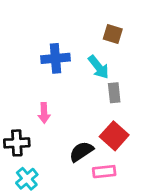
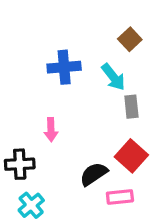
brown square: (113, 34) -> (130, 39), turned 30

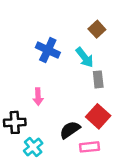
blue cross: (64, 67) -> (48, 50), turned 30
cyan cross: (31, 205) -> (33, 147), moved

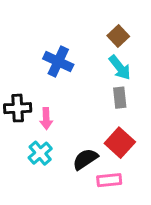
cyan arrow: (85, 57) -> (120, 68), moved
black cross: (15, 122) -> (18, 108), moved
cyan cross: (33, 147) -> (40, 153), moved

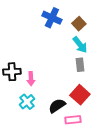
blue cross: (58, 62) -> (52, 18), moved

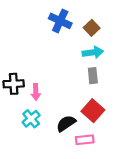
cyan arrow: (80, 45) -> (93, 52), turned -60

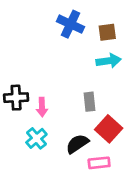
brown square: (92, 28) -> (107, 32), turned 35
gray rectangle: (93, 76) -> (90, 102), moved

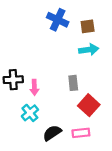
black semicircle: (77, 144) -> (52, 133), moved

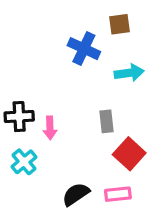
blue cross: (58, 20) -> (84, 49), moved
brown square: (88, 26) -> (119, 24), moved
cyan cross: (30, 113) -> (24, 162), moved

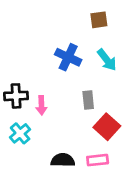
blue cross: (84, 49) -> (68, 57), moved
cyan arrow: (129, 73) -> (107, 60), turned 60
black semicircle: (76, 194) -> (63, 160), turned 35

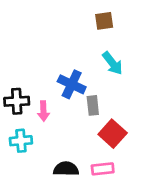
blue cross: (68, 57) -> (72, 84), moved
cyan cross: (20, 133) -> (21, 141), turned 35

